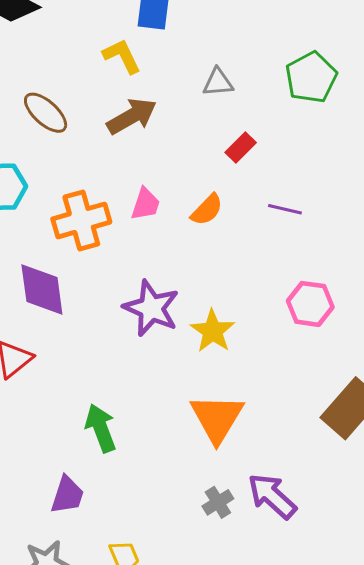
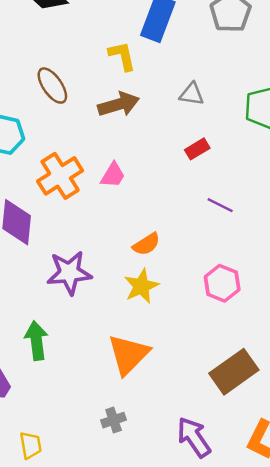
orange semicircle: (207, 210) -> (146, 244), moved
orange cross: (81, 220) -> (60, 176), turned -30
purple star: (151, 308) -> (69, 273), moved, turned 30
purple arrow: (272, 496) -> (194, 437), moved

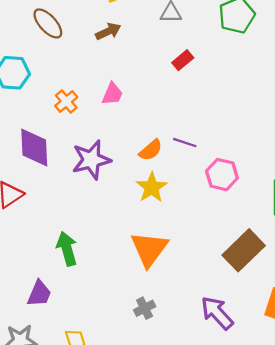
brown arrow: (119, 104) -> (108, 31), size x0.7
orange cross: (60, 176) -> (66, 102), size x0.6
purple line: (220, 205) -> (185, 143), moved
purple star: (69, 273) -> (91, 160), moved

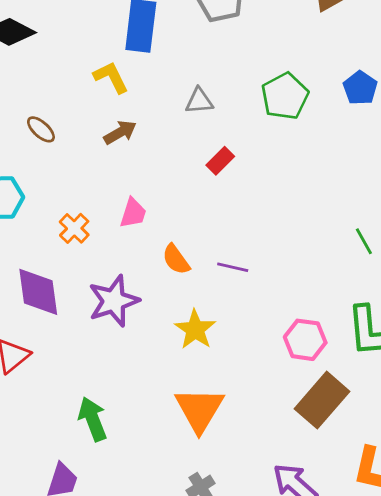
brown ellipse: (48, 23) -> (41, 129), size x0.7
orange semicircle: (151, 150) -> (176, 259), moved, turned 100
pink hexagon: (222, 175) -> (305, 340), moved

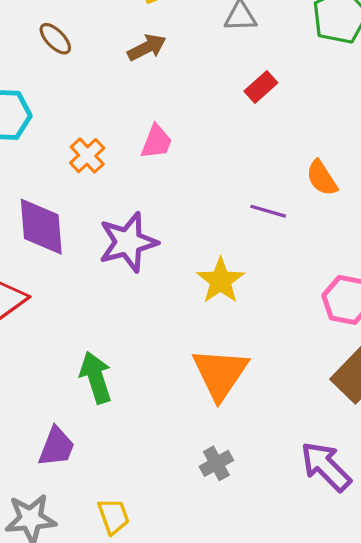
orange semicircle: (176, 259) -> (322, 178), moved

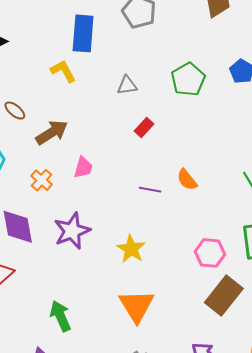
brown arrow: (147, 47) -> (52, 132), moved, size x1.4
purple line: (268, 211) -> (150, 190), moved

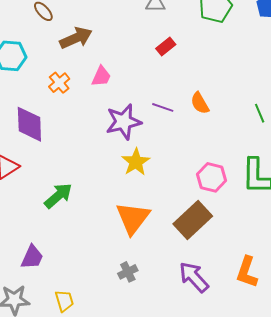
purple star: (72, 231) -> (123, 122), moved
brown rectangle: (224, 295) -> (193, 220), moved
green arrow: (60, 316) -> (58, 196), moved, turned 64

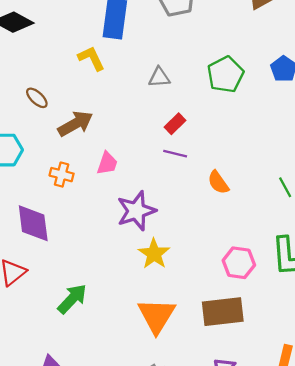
orange cross: (59, 83) -> (62, 175), turned -30
purple line: (163, 107) -> (175, 154), moved
brown rectangle: (193, 220) -> (223, 312), turned 42

